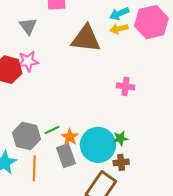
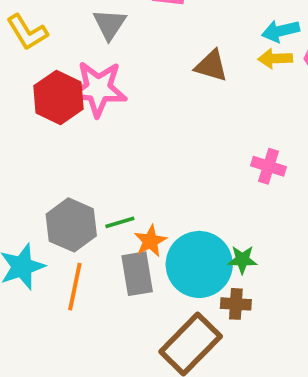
brown triangle: (86, 39) -> (211, 66), size x0.6
pink star: (28, 61) -> (98, 89), size x1.4

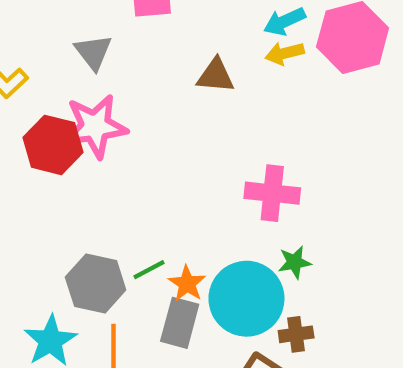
pink cross: (269, 166) -> (272, 193), moved, size x1.4
green star: (242, 260) -> (295, 262), moved
gray rectangle: (137, 274) -> (180, 323), turned 36

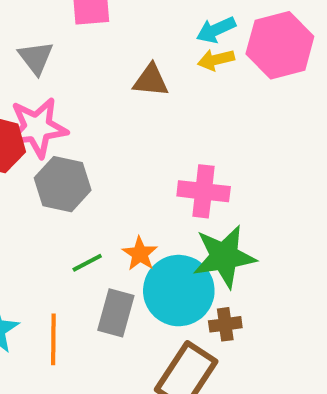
green star: (295, 262) -> (224, 256), size x2.0
gray hexagon: (96, 284) -> (63, 184), moved
orange star: (187, 284) -> (140, 254), moved

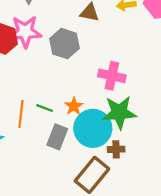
gray hexagon: (63, 184) -> (64, 44), moved
green line: (87, 263) -> (45, 108), turned 42
orange line: (53, 339) -> (21, 114), moved

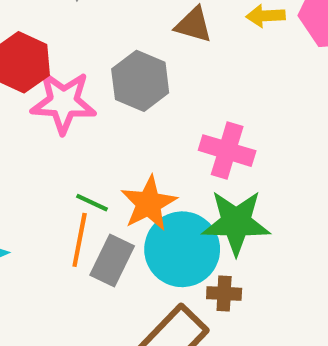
pink star: (25, 32) -> (63, 102), moved
orange star: (74, 106) -> (149, 203), size x1.5
orange line: (21, 114) -> (80, 240), moved

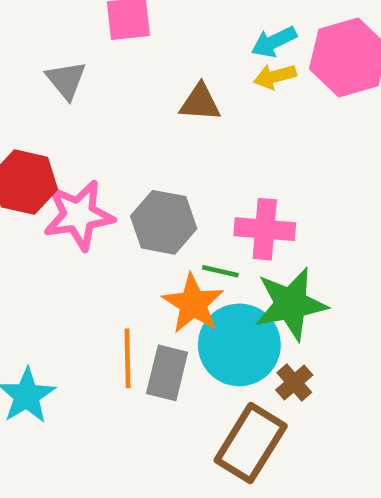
gray hexagon: (140, 81) -> (164, 222), moved
green line: (92, 203) -> (220, 271), moved
brown cross: (224, 293) -> (294, 383), turned -32

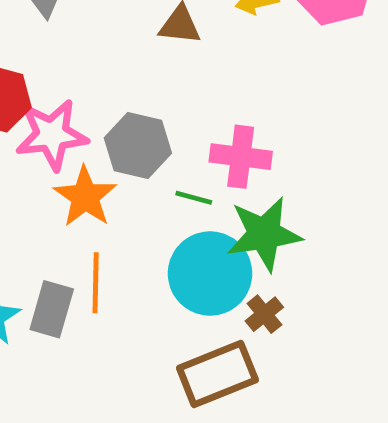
orange star: (193, 304) -> (85, 197), moved
gray rectangle: (167, 373) -> (52, 309), moved
brown rectangle: (251, 443) -> (217, 374), turned 34

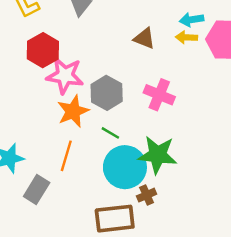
pink cross: (241, 157) -> (159, 95), moved
green line: (194, 198) -> (110, 133), moved
gray rectangle: (52, 309) -> (37, 189), moved

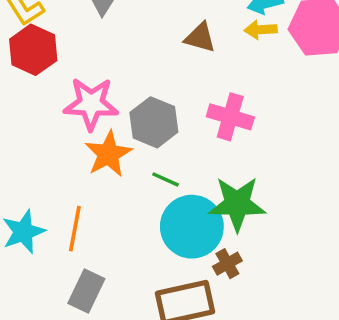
red hexagon: (43, 50) -> (33, 50), moved
orange line: (66, 156) -> (75, 229), moved
gray rectangle: (37, 189) -> (86, 291), moved

